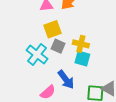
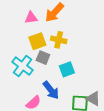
yellow cross: (81, 44) -> (59, 40), moved
cyan square: (82, 58) -> (67, 69), turned -35

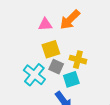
yellow cross: (59, 40) -> (78, 60), moved
cyan square: (67, 69) -> (71, 79), moved

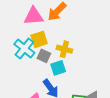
pink triangle: (45, 24) -> (34, 16), size x1.5
cyan cross: (34, 75) -> (24, 48), moved

